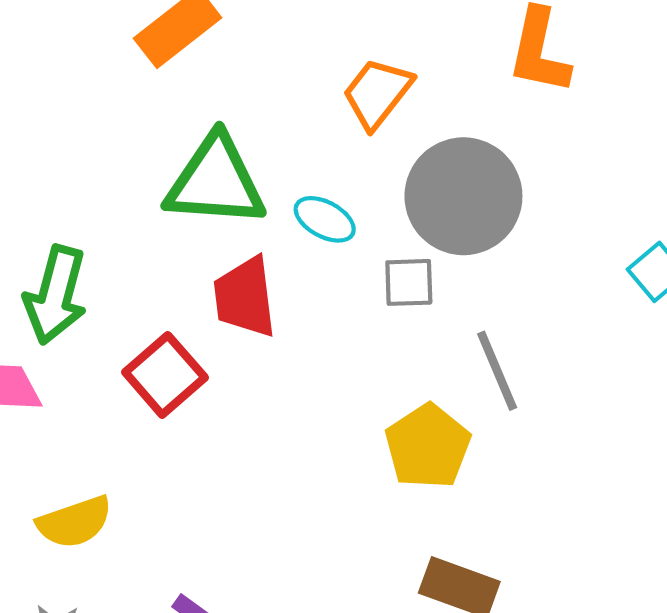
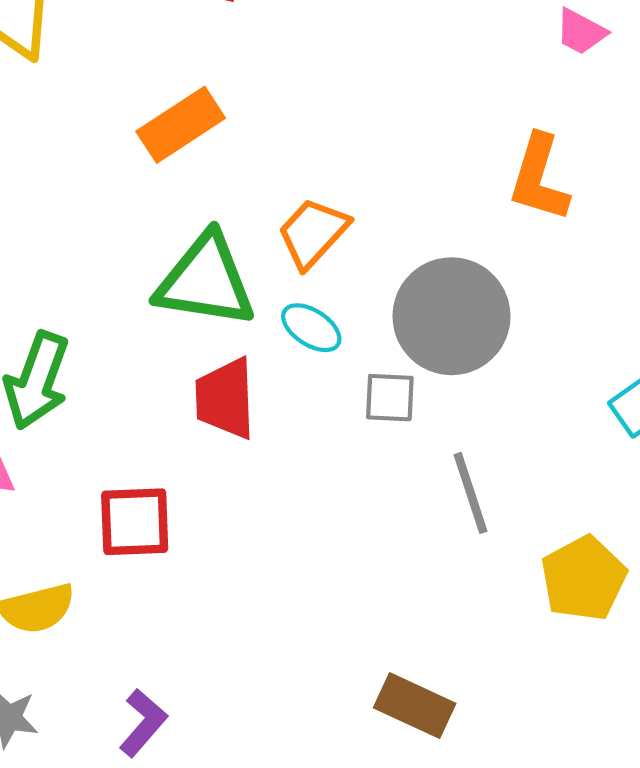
orange trapezoid: (377, 93) -> (313, 233), moved
red square: (165, 375) -> (135, 522), moved, turned 34
yellow pentagon: (428, 446) -> (583, 578), moved

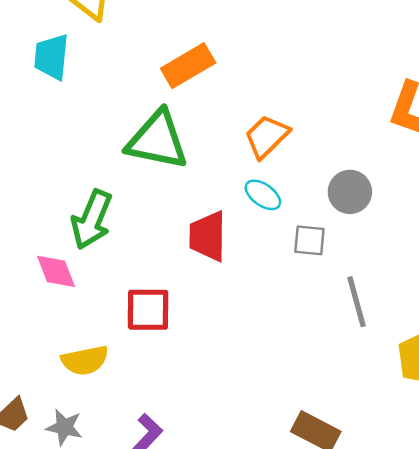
green triangle: (206, 281) -> (157, 140), moved
gray circle: (451, 316) -> (350, 192), size x0.6

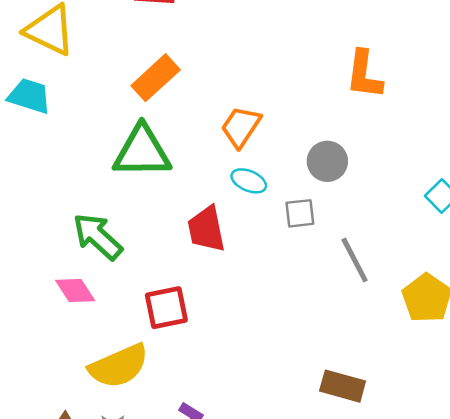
cyan trapezoid: (51, 57) -> (29, 96), turned 114
green arrow: (92, 220) -> (98, 236), turned 122
yellow semicircle: (85, 360) -> (119, 366), size x1.4

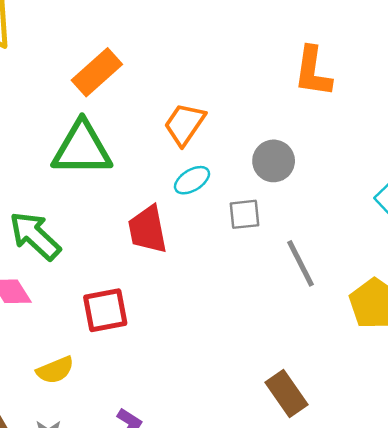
cyan ellipse: (249, 181) -> (192, 180), turned -56
yellow semicircle: (119, 366) -> (55, 370), size x0.6
brown rectangle: (343, 386) -> (287, 394), turned 39

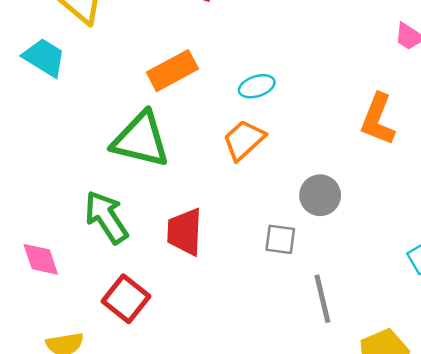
cyan ellipse: (192, 180) -> (257, 86), moved
green arrow: (35, 236) -> (106, 217), moved
red square: (105, 310) -> (126, 299), turned 36

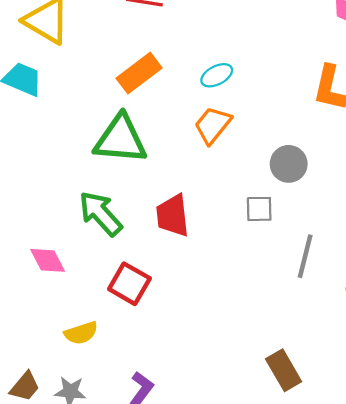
gray line: (322, 299) -> (305, 256), turned 36

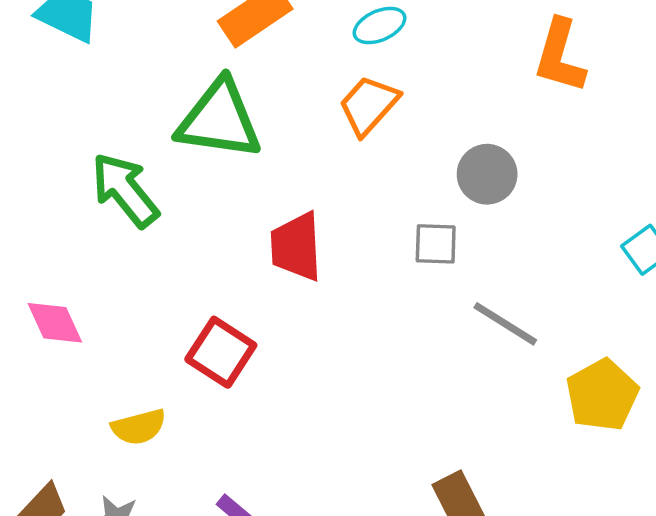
green arrow: (100, 213) -> (125, 190), moved
gray line: (305, 256) -> (505, 324), turned -75
pink diamond: (48, 260) -> (55, 323), moved

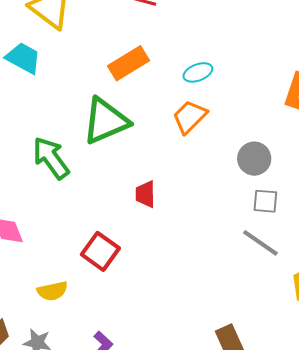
green triangle: (219, 120) -> (106, 121), turned -34
gray square: (436, 244) -> (265, 201), moved
red trapezoid: (296, 247) -> (145, 194), size x0.7

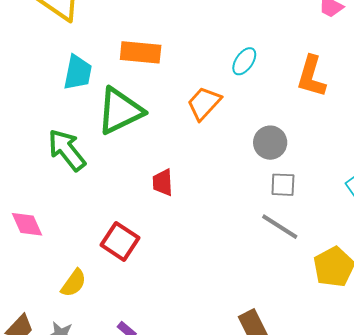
cyan trapezoid: (23, 58) -> (78, 73), moved, turned 75
orange rectangle: (128, 63) -> (141, 52), turned 39
cyan ellipse: (198, 72) -> (244, 61), moved, turned -32
yellow semicircle: (52, 291) -> (74, 283), turned -40

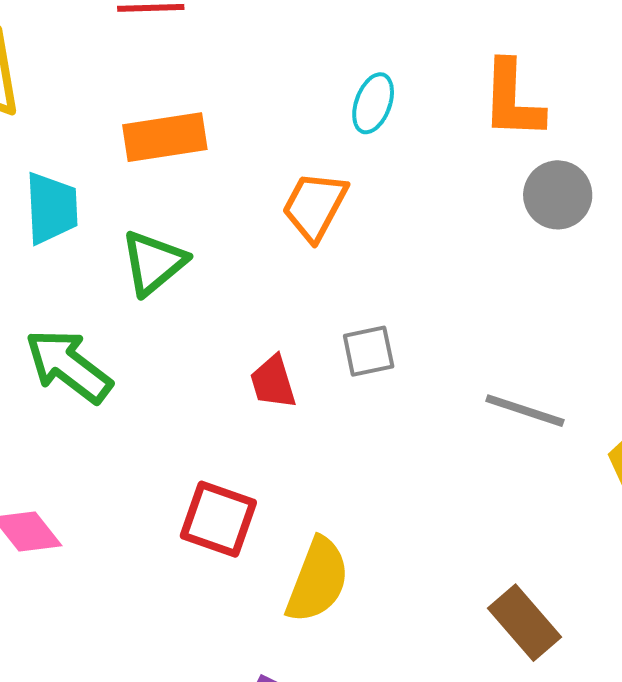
green triangle: (120, 111) -> (154, 263), size x0.7
gray circle: (270, 143) -> (558, 195), moved
gray square: (283, 185) -> (369, 351), moved
yellow semicircle: (74, 283) -> (318, 580), moved, size x1.4

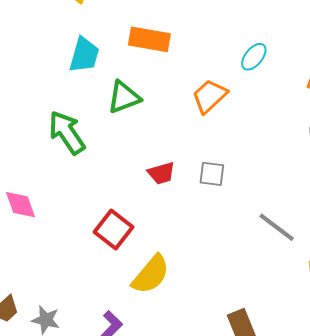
red trapezoid: (273, 382) -> (161, 173), turned -108

